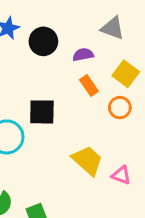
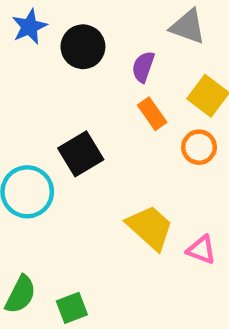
purple semicircle: (83, 55) -> (143, 67), turned -60
black square: (42, 112) -> (81, 154), turned -32

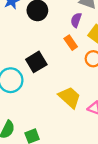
purple semicircle: (143, 67) -> (76, 20), moved

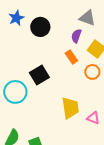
yellow trapezoid: (70, 97) -> (70, 108), turned 40

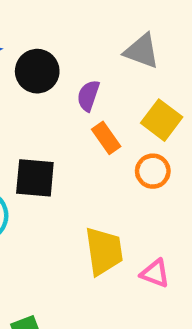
purple semicircle: (76, 36) -> (88, 96), moved
black square: (39, 75) -> (35, 178), turned 36

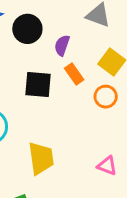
black square: (35, 178) -> (38, 85), moved
yellow trapezoid: (104, 251) -> (41, 158), moved

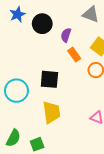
black square: (38, 85) -> (49, 79), moved

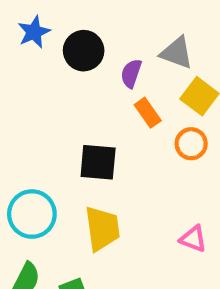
gray triangle: (91, 14) -> (177, 53), moved
cyan circle: (16, 91) -> (32, 214), moved

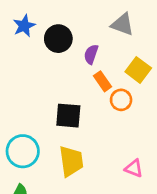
gray triangle: (177, 53) -> (122, 24), moved
orange circle: (191, 144) -> (121, 100), moved

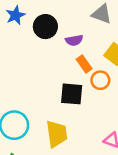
purple semicircle: (91, 54) -> (74, 40), turned -119
black square: (68, 116) -> (72, 94), moved

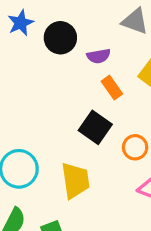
orange circle: (100, 80) -> (135, 147), moved
black square: (72, 94) -> (95, 127), turned 30

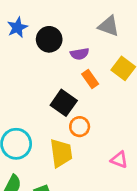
black square: (95, 127) -> (64, 103), moved
orange circle: (135, 147) -> (80, 127), moved

